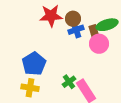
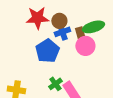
blue pentagon: (34, 64) -> (47, 51), moved

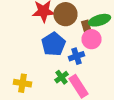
brown circle: (59, 21) -> (66, 14), size x1.5
blue cross: (62, 32) -> (76, 56), moved

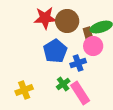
yellow cross: (22, 83) -> (24, 90), turned -30

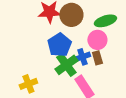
brown rectangle: (88, 34) -> (97, 58), moved
green cross: (63, 84) -> (66, 65), moved, size x1.6

